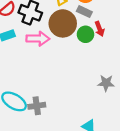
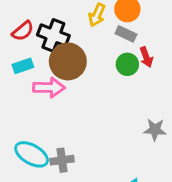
brown circle: (63, 23) -> (68, 61), moved
pink arrow: (38, 39) -> (49, 88), moved

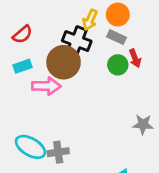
black cross: (53, 35) -> (77, 41), moved

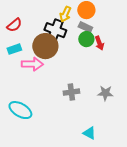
green circle: (118, 65) -> (86, 39), moved
gray cross: (58, 152) -> (71, 92), moved

